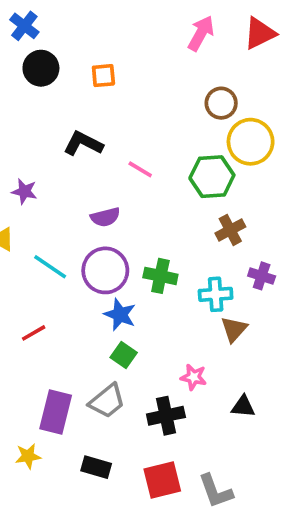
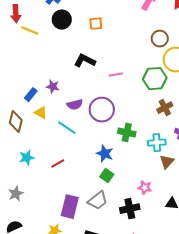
pink line: (140, 169) -> (116, 75), turned -40
purple semicircle: (105, 217) -> (75, 105), moved
purple circle: (105, 270) -> (102, 110), moved

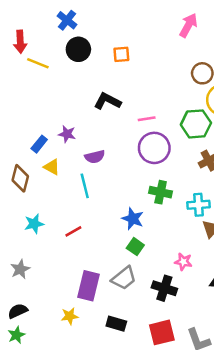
purple circle: (102, 110) -> (154, 148), moved
cyan line: (67, 128) -> (85, 186), turned 42
black cross: (130, 209) -> (164, 288), turned 30

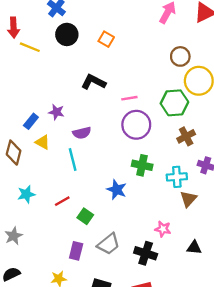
orange square: (121, 54) -> (106, 39), turned 35
green square: (135, 247) -> (85, 216), moved
purple rectangle: (88, 286) -> (76, 251), size x0.7

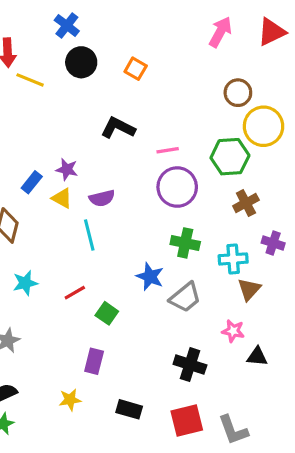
yellow triangle: (43, 142) -> (62, 198), moved
pink star: (163, 229) -> (233, 331), moved
gray trapezoid: (108, 244) -> (185, 297), moved

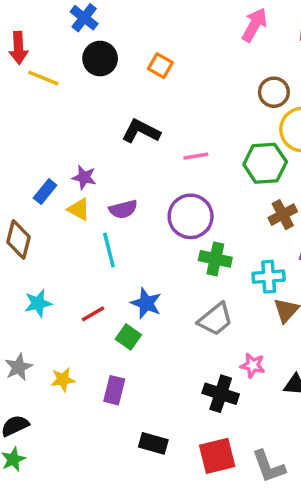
purple circle: (177, 187) -> (191, 216), moved
blue star: (150, 277) -> (146, 303), moved
pink star: (233, 331) -> (253, 365), moved
yellow star: (70, 400) -> (63, 380), moved

